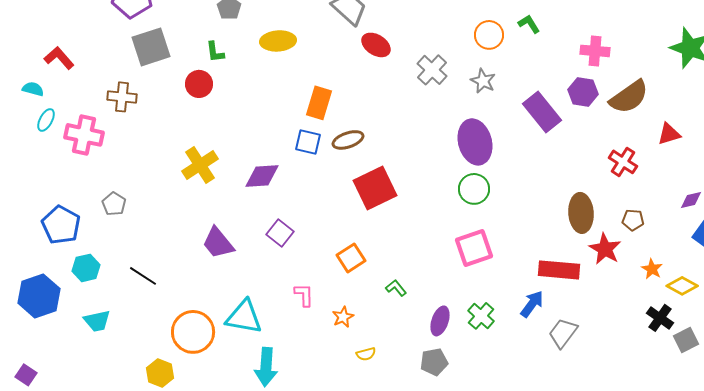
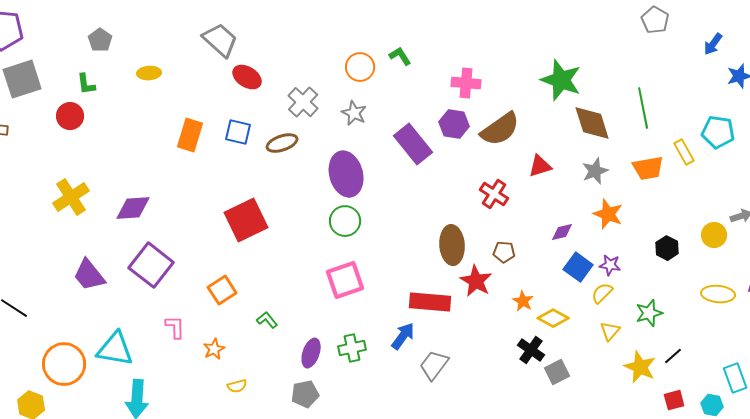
yellow ellipse: (278, 41) -> (149, 73), size x0.7
brown ellipse: (348, 140) -> (282, 143), moved
blue square: (308, 142) -> (238, 132), moved
purple square: (280, 233) -> (151, 265), size x1.6
green cross: (481, 316) -> (352, 348), turned 36

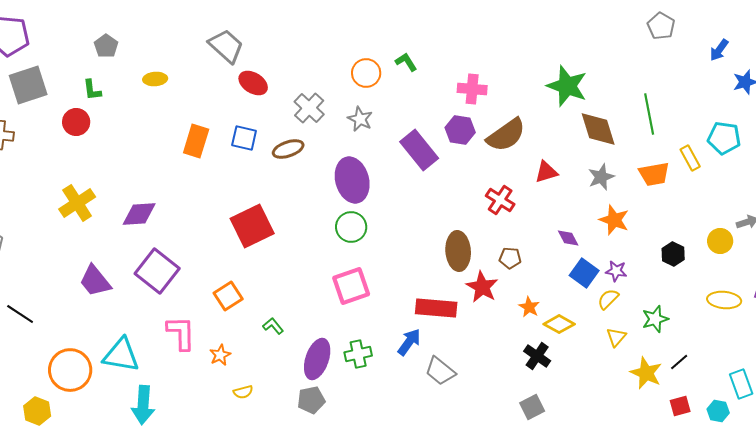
purple diamond: (562, 232) -> (568, 238), turned 75
pink L-shape: (175, 327) -> (181, 333), size x1.5
purple ellipse: (311, 353) -> (317, 359), size x1.4
gray trapezoid: (434, 365) -> (440, 371), turned -88
gray square: (557, 372) -> (532, 407), moved

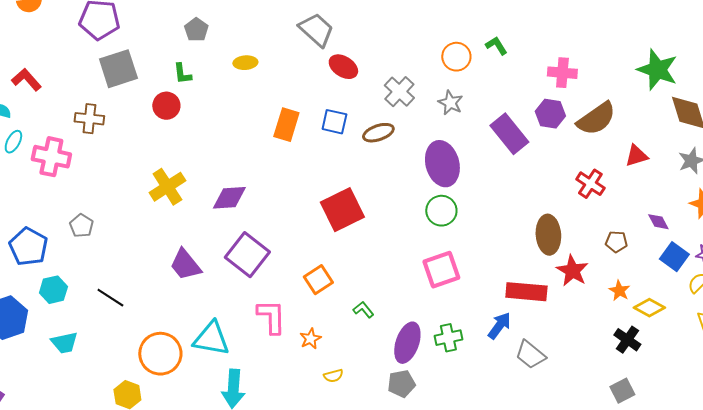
brown pentagon: (510, 258) -> (616, 242), moved

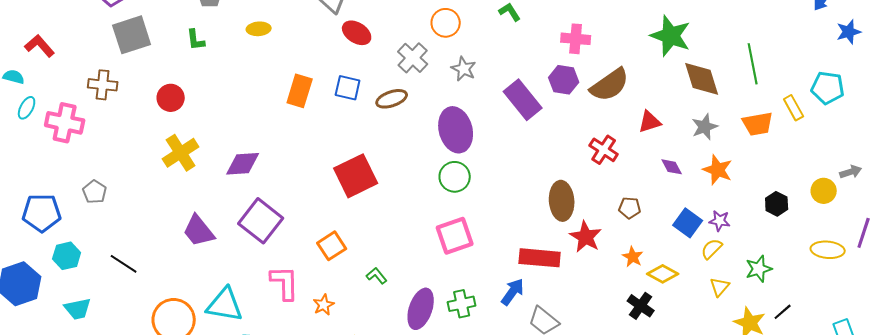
orange circle: (456, 57) -> (446, 23), moved
red circle: (166, 106) -> (171, 98), moved
purple diamond: (658, 222) -> (672, 167), moved
blue pentagon: (28, 247) -> (42, 213), turned -30

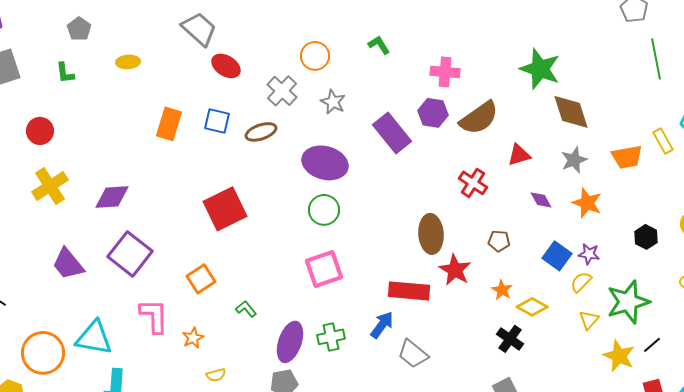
green line: (753, 64) -> (656, 59), moved
purple ellipse: (456, 130) -> (325, 163), turned -60
green star: (759, 269) -> (628, 302), size x1.6

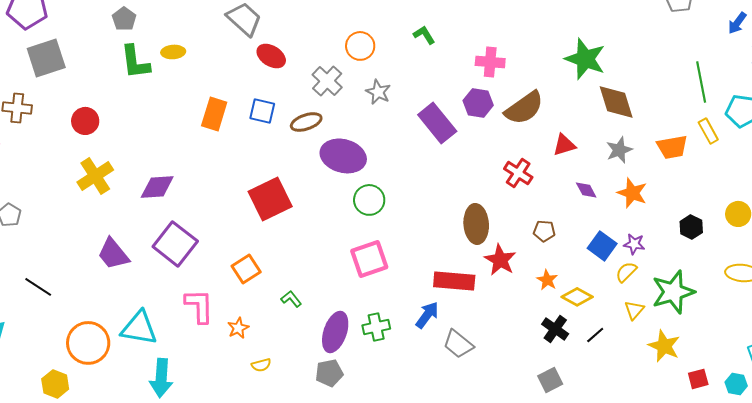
green line: (656, 59) -> (701, 82), moved
green L-shape: (65, 73) -> (135, 62), moved, size x1.6
purple ellipse: (325, 163) -> (343, 156), moved
black line: (652, 345) -> (595, 335), moved

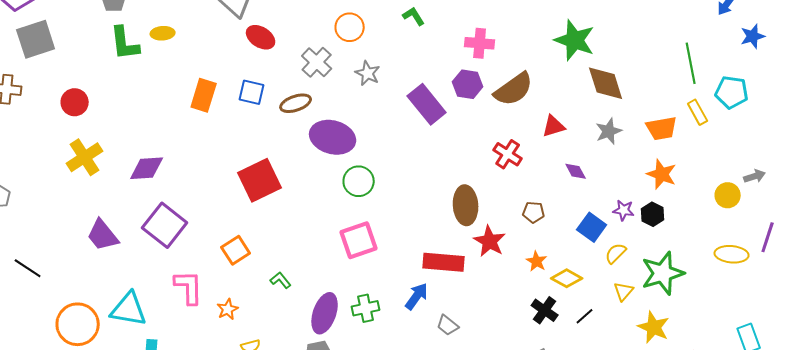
orange star: (632, 193) -> (662, 174), moved
black hexagon: (691, 227) -> (653, 214), moved
purple star: (634, 244) -> (624, 210), moved
gray trapezoid: (458, 344) -> (448, 325), size x0.7

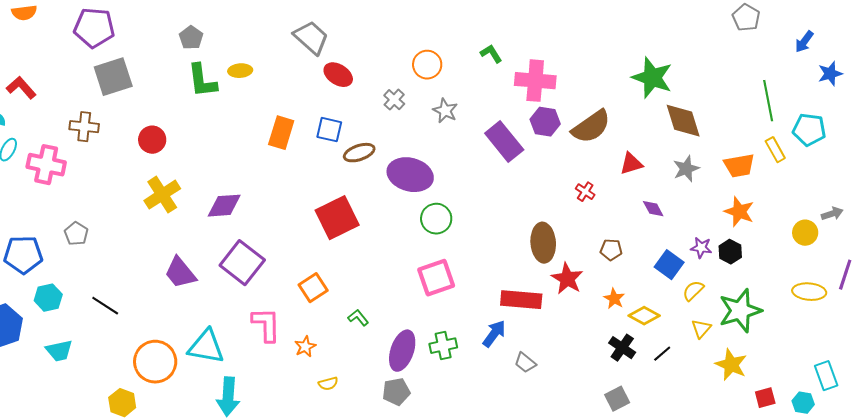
pink cross: (480, 43) -> (535, 81), moved, size x1.4
gray cross: (317, 62) -> (394, 100), size x0.7
brown ellipse: (296, 103) -> (359, 153), moved
red cross: (508, 154) -> (585, 192), size x0.7

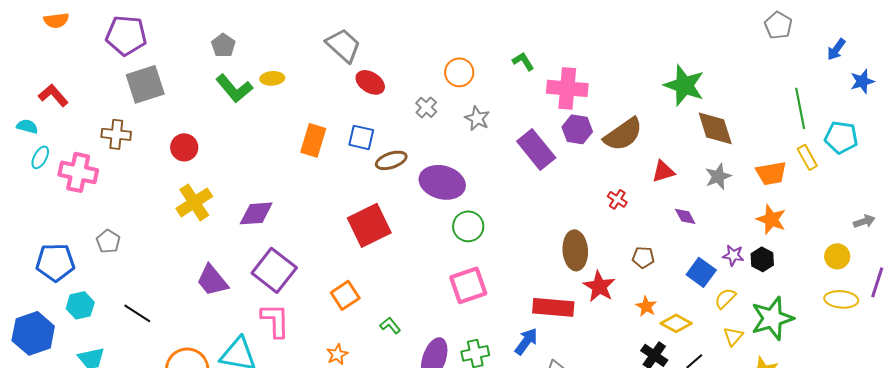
green L-shape: (202, 81) -> (234, 88), turned -33
yellow circle: (805, 233) -> (837, 256), moved
pink L-shape: (266, 325) -> (275, 320), moved

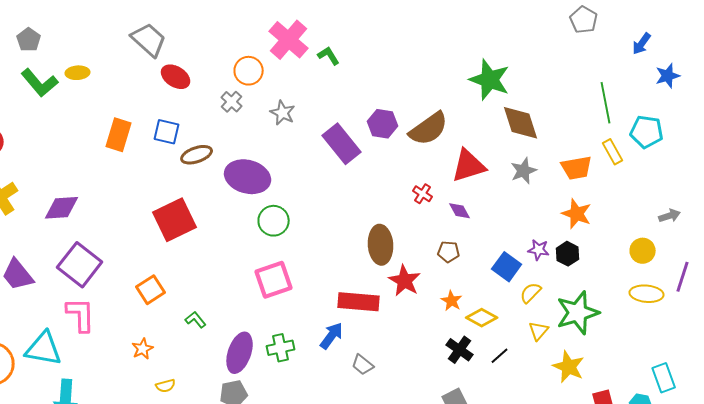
orange circle: (459, 72) -> (249, 71), moved
pink cross: (567, 88) -> (289, 40), moved, turned 36
red triangle: (663, 171) -> (469, 166), size x1.5
purple diamond: (685, 216) -> (460, 211), moved

